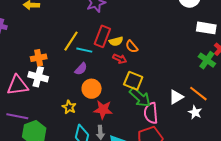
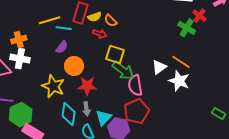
yellow line: (71, 41) -> (50, 20), turned 45
yellow star: (69, 107) -> (53, 86), size x1.6
white star: (195, 112) -> (179, 81), size x1.5

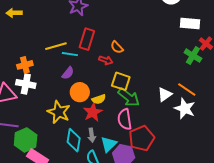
yellow semicircle: (95, 17) -> (99, 99), moved
pink semicircle: (135, 85) -> (125, 119), moved
red star: (87, 86) -> (93, 112), turned -30

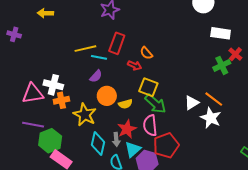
green cross: (193, 56) -> (222, 65), turned 30
orange cross: (25, 65) -> (61, 100), moved
red star: (93, 112) -> (127, 129), moved

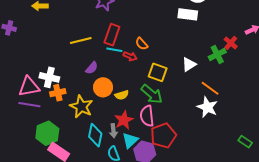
white rectangle: (221, 33) -> (188, 14), moved
cyan line: (99, 57) -> (114, 50), moved
yellow square: (148, 87) -> (158, 72), moved
white triangle: (192, 103) -> (189, 64), moved
purple line: (33, 125) -> (29, 105), moved

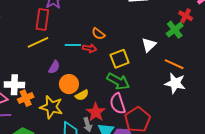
red rectangle: (112, 35) -> (42, 19), moved
yellow square: (158, 72) -> (120, 59), turned -30
yellow semicircle: (122, 95) -> (82, 95), moved

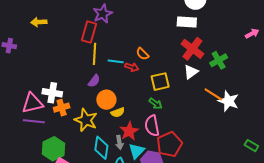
red cross: (186, 16) -> (192, 49), moved, size x1.6
yellow line: (38, 42) -> (94, 54), moved, turned -70
green arrow: (118, 81) -> (156, 104), size x0.6
white star: (175, 83) -> (228, 101), moved

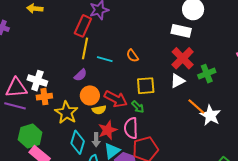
red arrow: (132, 67) -> (116, 99), moved, size x1.6

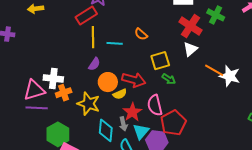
red rectangle: (83, 26) -> (86, 16), turned 45
green cross: (207, 74) -> (216, 15), moved, turned -30
green arrow: (138, 107) -> (169, 79), moved

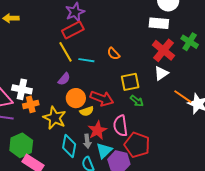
red rectangle: (86, 16) -> (73, 30), moved
yellow line: (93, 37) -> (65, 52), turned -35
red pentagon: (173, 123) -> (137, 145), turned -30

